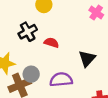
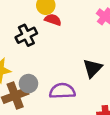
red semicircle: (51, 43) -> (53, 20), moved

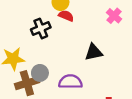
black triangle: (93, 68) -> (94, 52), moved, turned 30

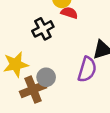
purple semicircle: (70, 82) -> (87, 69), moved, turned 110

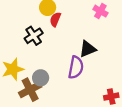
red semicircle: (69, 13) -> (55, 19), turned -80

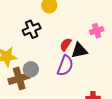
pink cross: (100, 11) -> (97, 31), moved, turned 32
red semicircle: (55, 19) -> (66, 45), moved

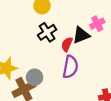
black cross: (32, 29) -> (47, 32), moved
black triangle: (79, 51) -> (81, 35), moved

